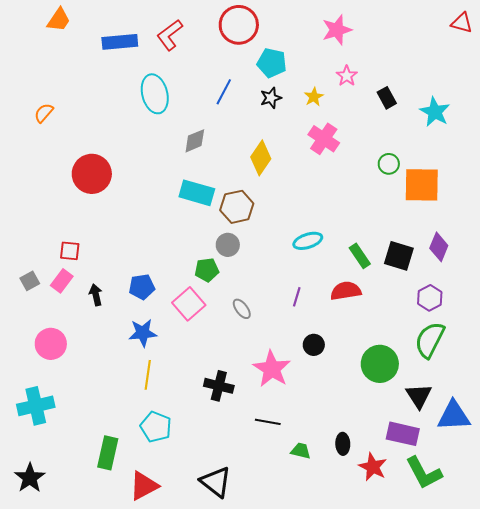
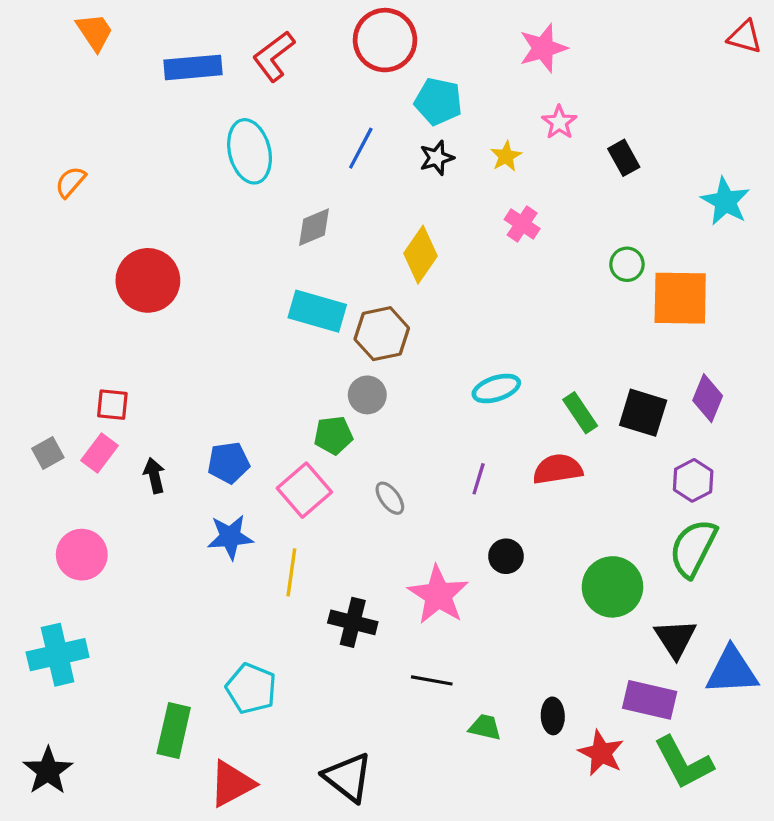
orange trapezoid: (59, 20) -> (95, 32), turned -68
cyan star: (435, 112) -> (725, 201), moved
pink cross: (324, 139) -> (522, 224), size x0.7
yellow line: (148, 375) -> (291, 572), moved

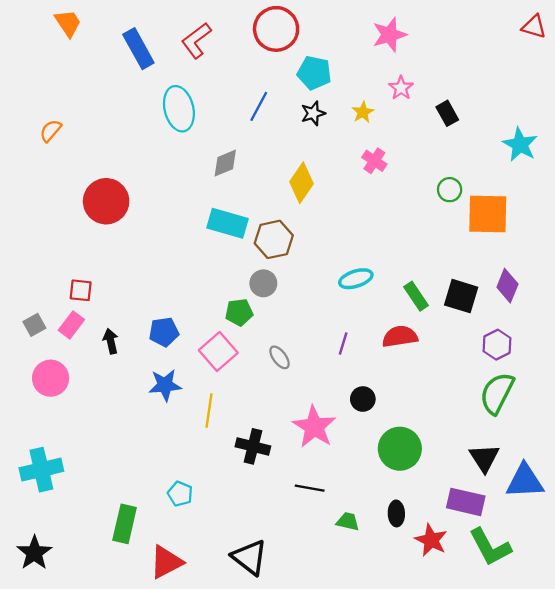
blue rectangle: (193, 67) -> (138, 49), turned 66
pink circle: (82, 555) -> (51, 378), moved
green circle: (612, 587) -> (400, 449), moved
cyan pentagon: (251, 689) -> (180, 494), size x0.7

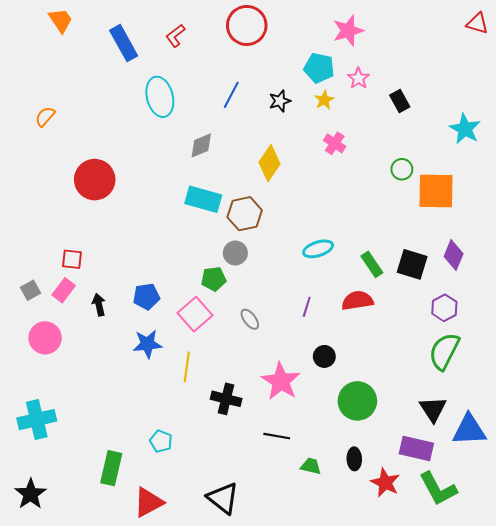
red L-shape: (196, 40) -> (175, 36), size x0.7
cyan pentagon: (314, 73) -> (319, 68), moved

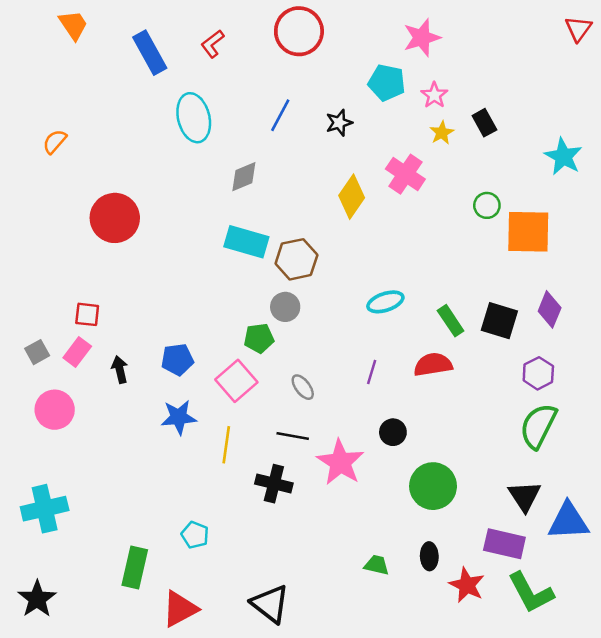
red triangle: (477, 23) -> (578, 29), turned 50
yellow star: (324, 100) -> (442, 133), moved
pink cross: (335, 143) -> (405, 174), size x1.4
yellow diamond: (269, 163) -> (352, 197), moved
black line: (277, 436) -> (293, 436), moved

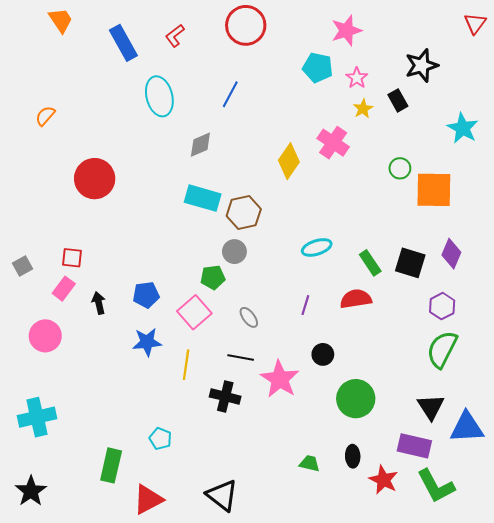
black star: (339, 123) -> (422, 65), moved, size x1.5
gray square: (37, 352) -> (23, 266), moved

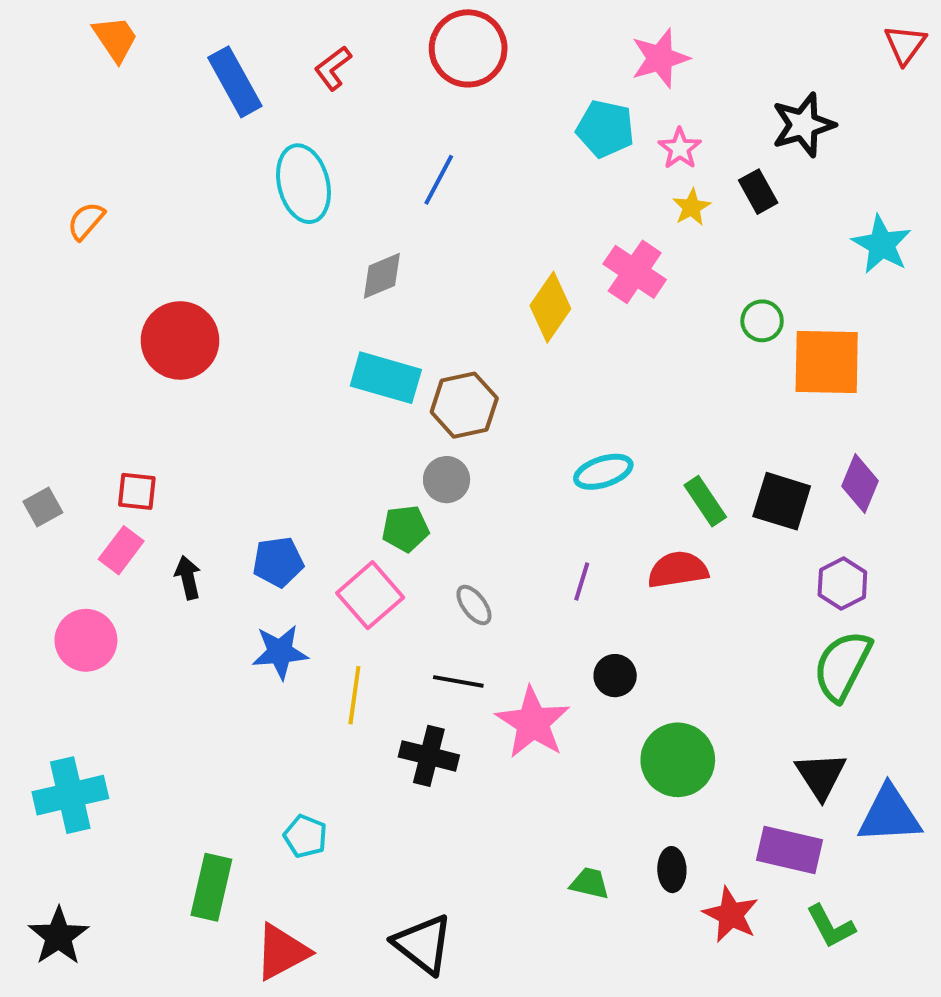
green L-shape: (436, 486) -> (831, 926), size x0.7

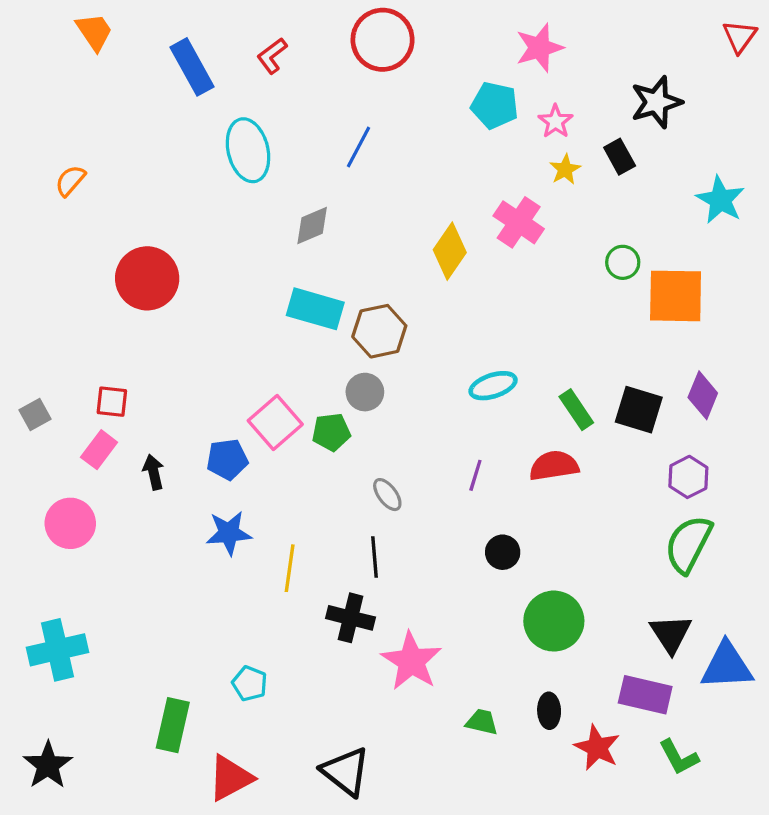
pink square: (370, 595) -> (275, 422), moved
black line: (458, 681) -> (375, 557), turned 75
pink star: (533, 723) -> (411, 661), moved

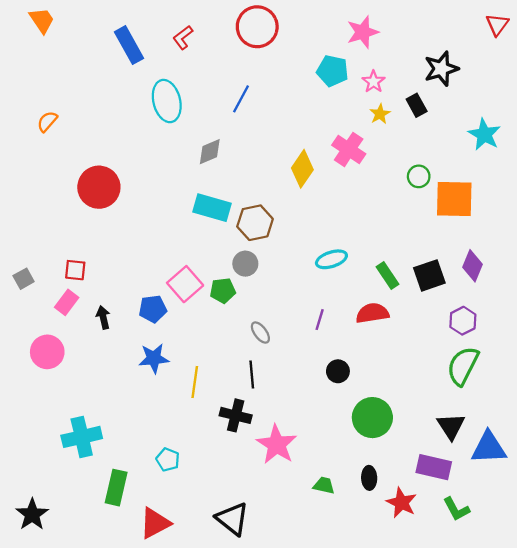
orange trapezoid: (94, 32) -> (42, 20), moved
black square: (639, 410) -> (429, 275), turned -36
cyan cross: (57, 650) -> (82, 437), moved

